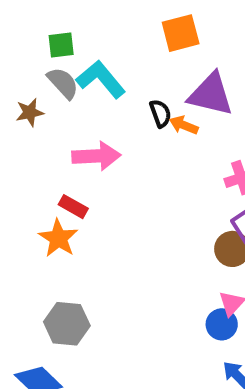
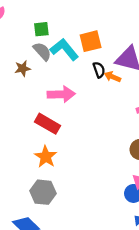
orange square: (181, 33) -> (91, 41), moved
red rectangle: (73, 207) -> (47, 124), size x1.5
orange star: (58, 238) -> (46, 157), moved

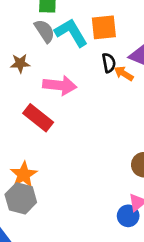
brown star: (23, 68) -> (20, 63), moved
orange star: (46, 157) -> (24, 175), moved

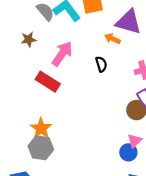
black semicircle: (109, 63) -> (101, 64), moved
pink arrow: (60, 85) -> (62, 54), turned -55

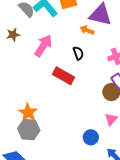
red rectangle: (48, 82) -> (63, 76), moved
blue circle: (128, 152) -> (91, 137), moved

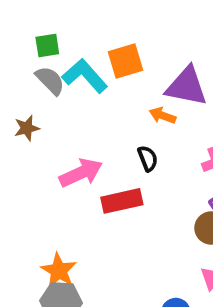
pink arrow: (43, 46) -> (81, 173), moved, turned 35
red rectangle: (63, 76) -> (122, 201), turned -40

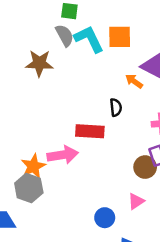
brown star: (27, 128) -> (39, 63), size x1.5
pink arrow: (81, 173) -> (63, 155), moved

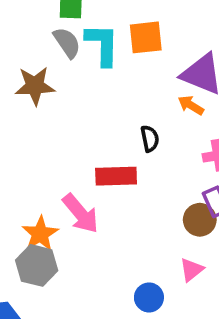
cyan L-shape: (89, 39) -> (102, 45), turned 32
orange arrow: (134, 81) -> (191, 105), moved
pink arrow: (63, 155) -> (80, 214), turned 64

